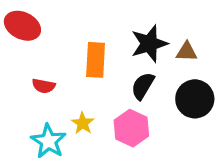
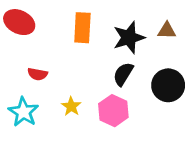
brown triangle: (187, 52) -> (167, 31), moved
orange rectangle: (96, 60) -> (82, 28), moved
cyan star: (48, 141) -> (23, 112), moved

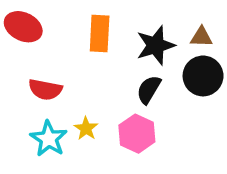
red semicircle: (37, 74) -> (45, 89), size x1.4
black circle: (168, 85) -> (203, 76), moved
cyan star: (23, 112) -> (49, 139), moved

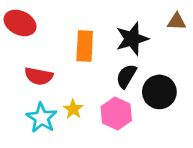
orange rectangle: (100, 34) -> (85, 46), moved
brown triangle: (201, 37) -> (177, 22), moved
black circle: (203, 76) -> (159, 92), moved

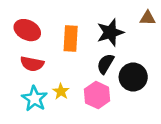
red ellipse: (20, 23) -> (27, 30), moved

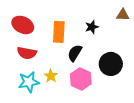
black star: (110, 32) -> (92, 27), size x0.6
black semicircle: (105, 64) -> (75, 53), moved
cyan star: (35, 99) -> (29, 82), turned 30

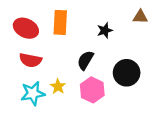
orange rectangle: (59, 32) -> (60, 22), moved

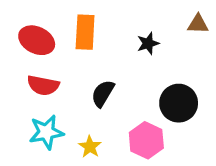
black semicircle: (85, 60) -> (103, 93), moved
yellow star: (58, 86) -> (90, 147), moved
pink hexagon: (92, 90) -> (146, 140), moved

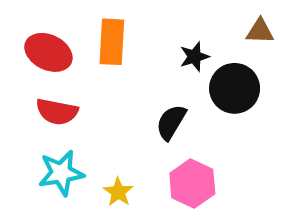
black semicircle: (103, 93) -> (171, 122), moved
black circle: (179, 103) -> (235, 88), moved

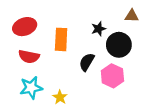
orange rectangle: (112, 42) -> (61, 39), moved
red ellipse: (48, 52) -> (25, 27), turned -45
pink hexagon: (192, 184) -> (112, 76), moved

